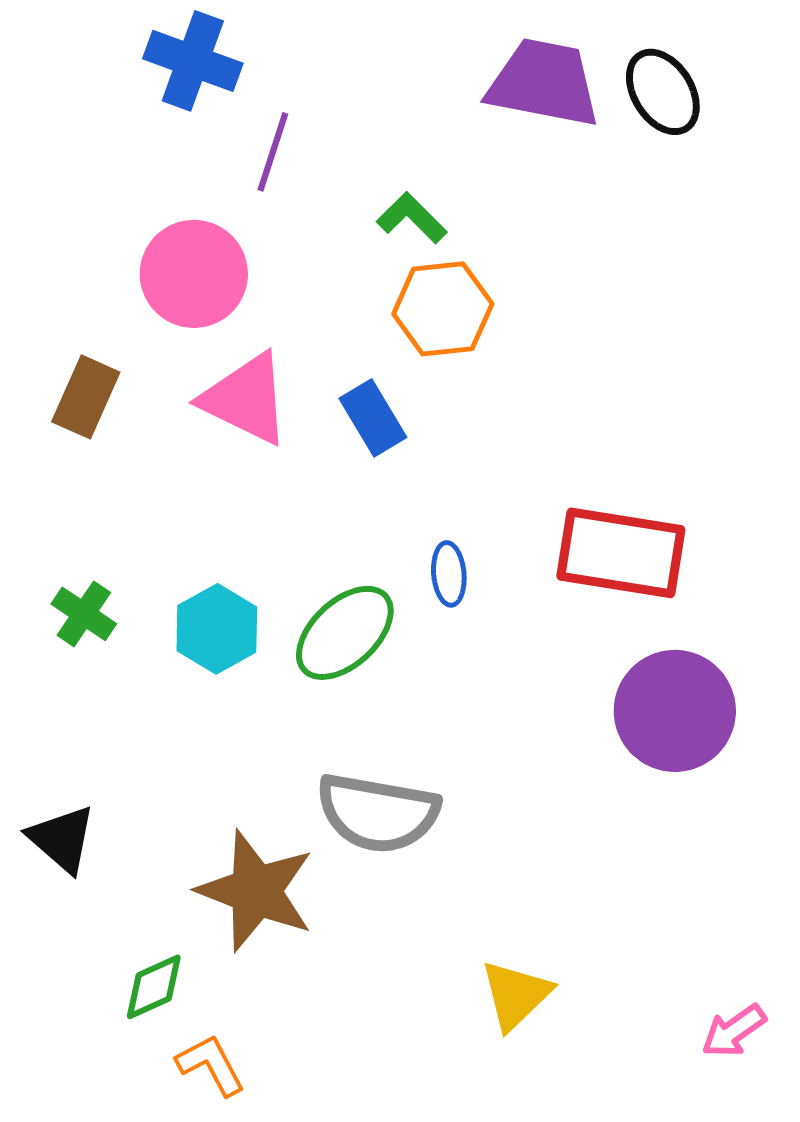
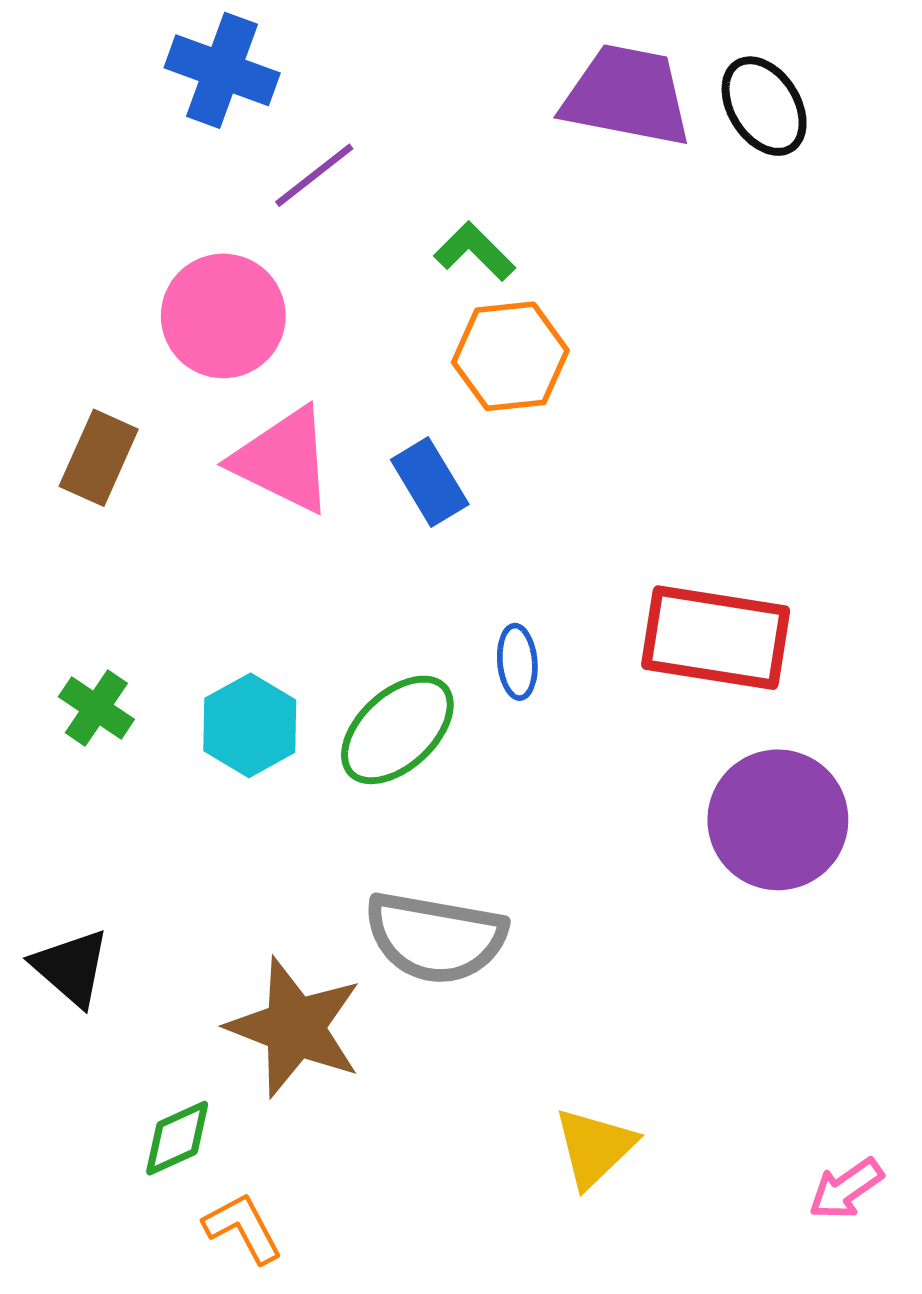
purple line: (273, 152) -> (314, 175), turned 34

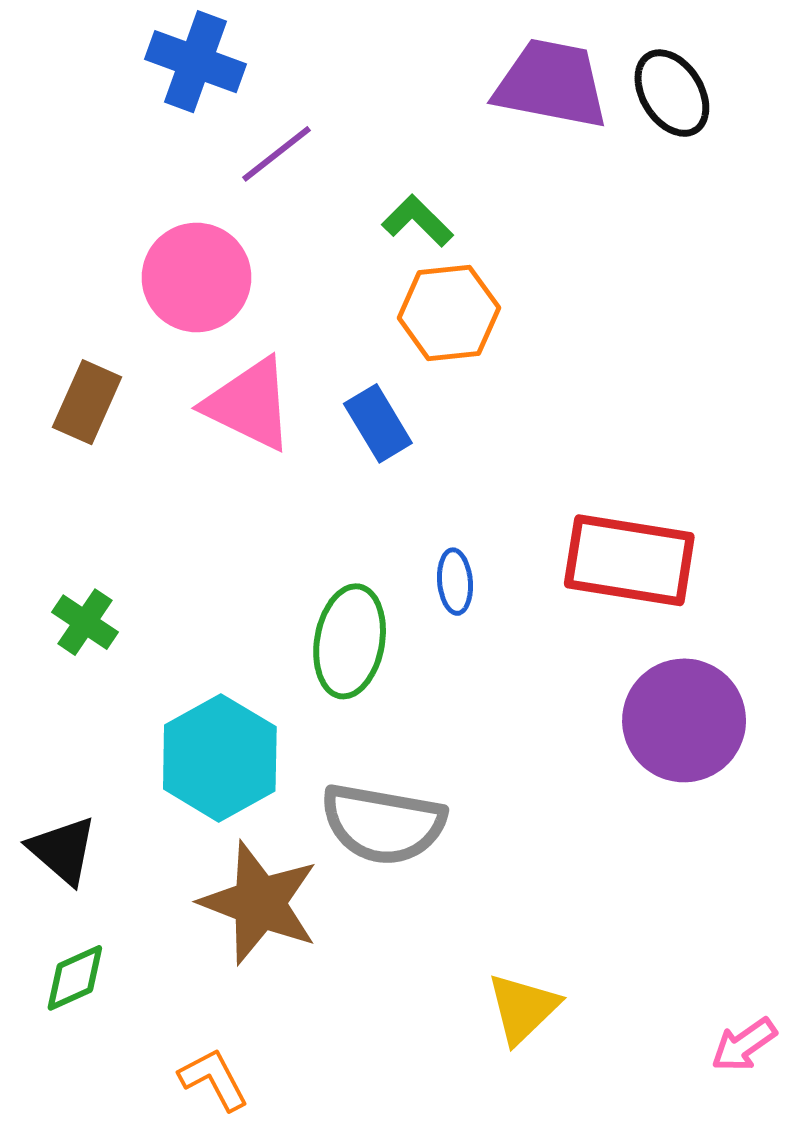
cyan hexagon: (250, 725) -> (220, 758), moved, size x1.4
green ellipse: (397, 730) -> (350, 641), turned -37
green diamond: (177, 1138) -> (75, 978), moved

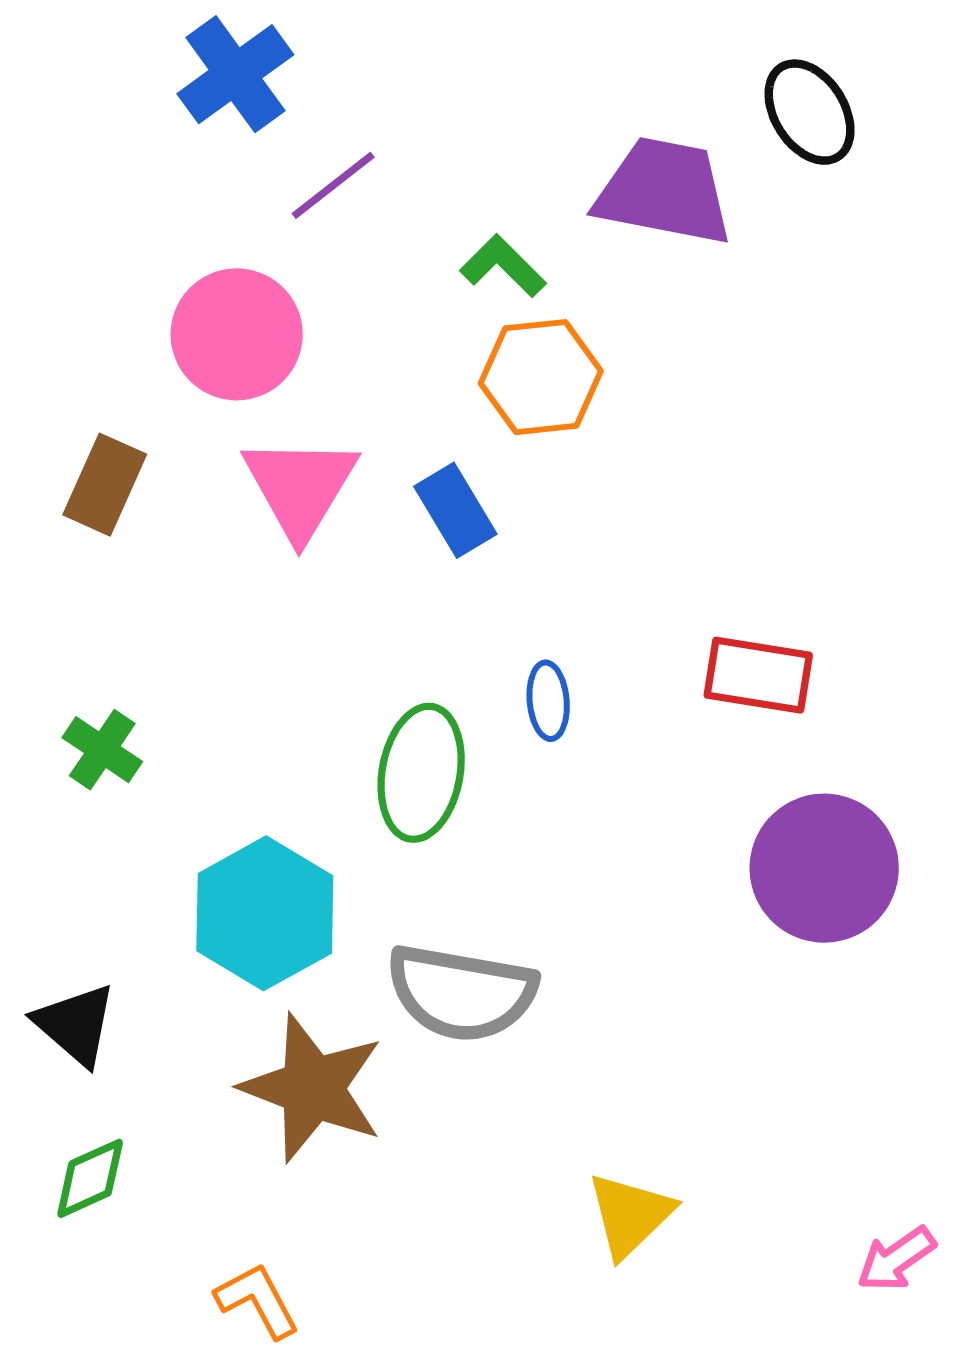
blue cross: (196, 62) -> (235, 74), turned 34
purple trapezoid: (551, 84) -> (664, 191), moved
pink triangle: (249, 404) -> (300, 487), turned 35
red rectangle: (629, 560) -> (758, 675), size x0.7

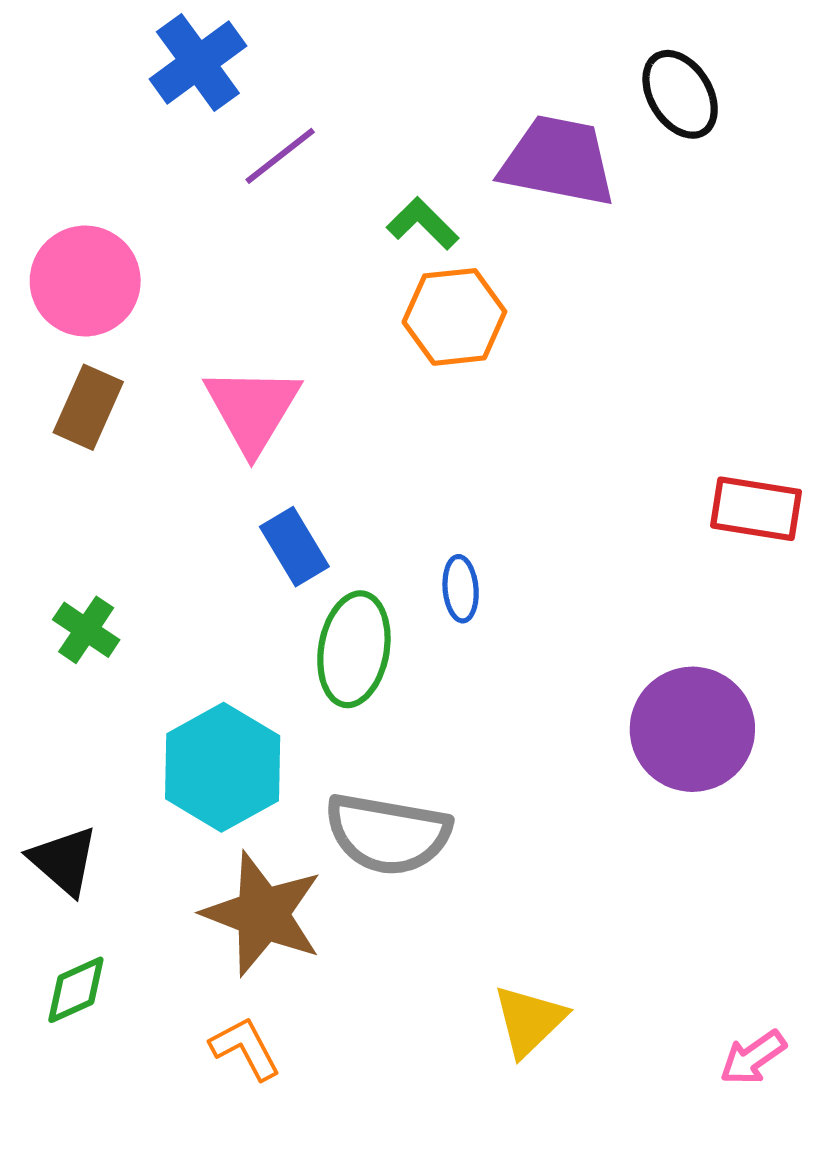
pink circle: (237, 334) -> (85, 281), moved
blue rectangle: (455, 510) -> (294, 547), moved
red rectangle: (758, 675) -> (756, 509), moved
orange L-shape: (257, 1300) -> (245, 1048), moved

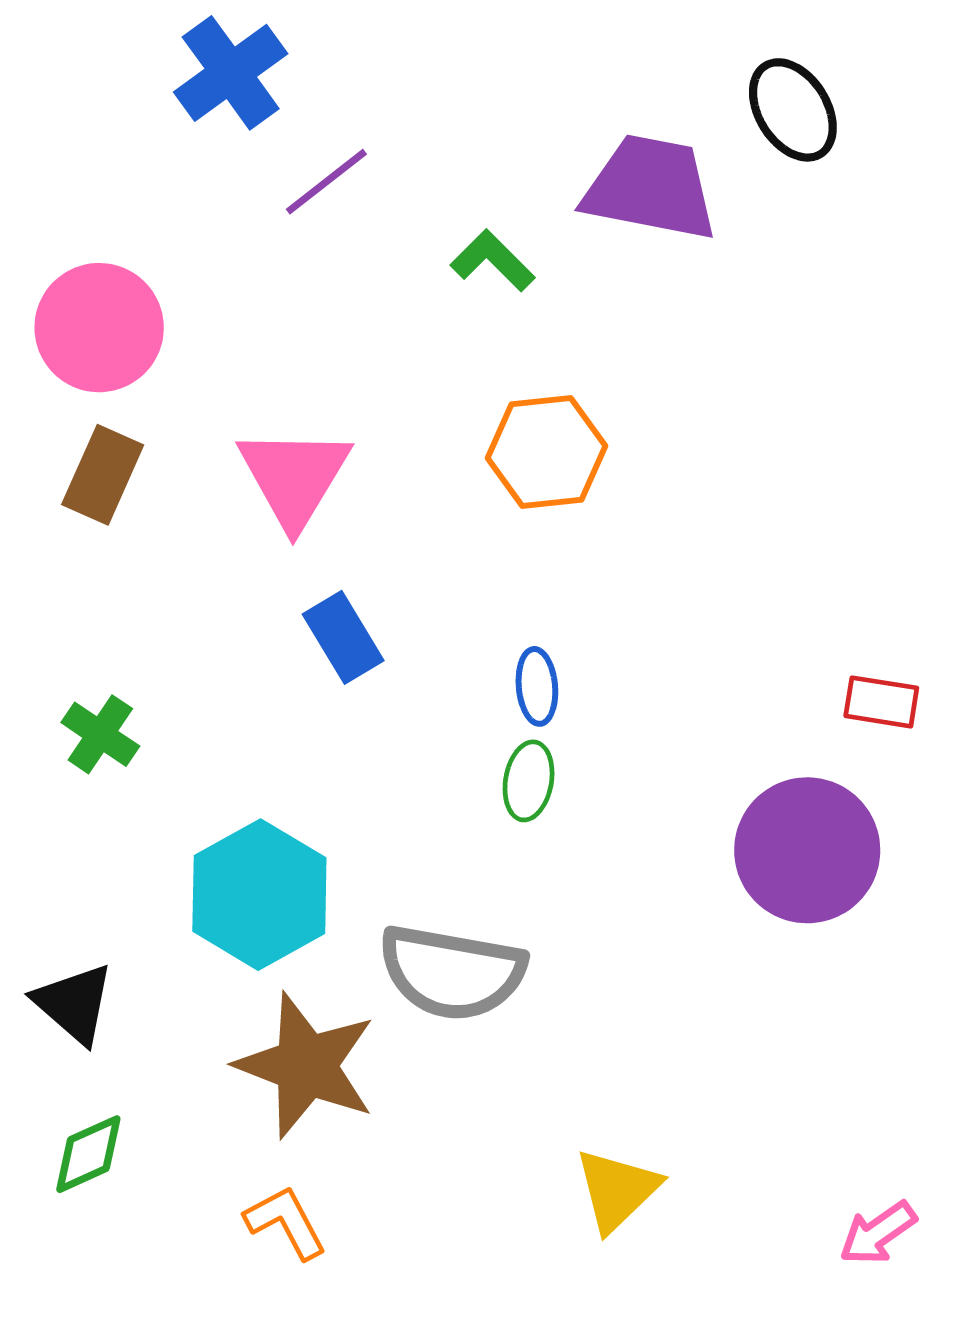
orange hexagon: (454, 317) -> (546, 452), moved
red rectangle: (756, 509) -> (881, 702), moved, size x0.7
green ellipse: (354, 649) -> (529, 781), moved, size x0.6

